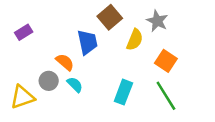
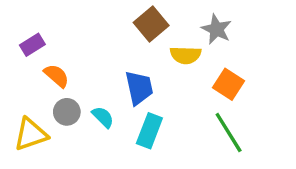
yellow semicircle: (135, 40) -> (186, 55), turned 70
blue trapezoid: (87, 42) -> (139, 88), moved
orange semicircle: (65, 62) -> (56, 76), moved
cyan rectangle: (123, 92) -> (149, 131), moved

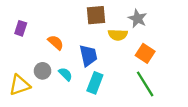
brown square: (151, 24) -> (96, 15), turned 35
purple rectangle: (32, 45) -> (21, 28), turned -40
orange semicircle: (56, 76) -> (56, 42), moved

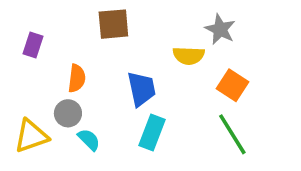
brown square: (96, 15) -> (113, 24), moved
orange semicircle: (56, 42) -> (77, 78), moved, turned 56
cyan semicircle: (65, 74) -> (89, 140), moved

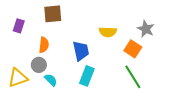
brown square: (113, 24) -> (53, 14), moved
gray star: (220, 29) -> (146, 29), moved

